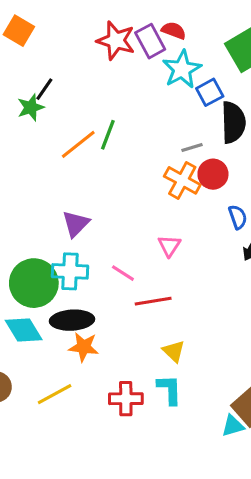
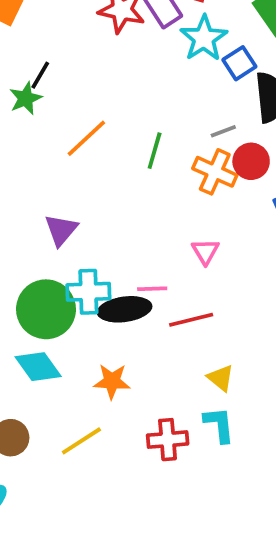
green line: (108, 135) -> (155, 151), moved
purple triangle: (76, 224) -> (61, 230), moved
pink line: (123, 273) -> (152, 289), turned -30
black ellipse: (72, 320) -> (125, 309), moved

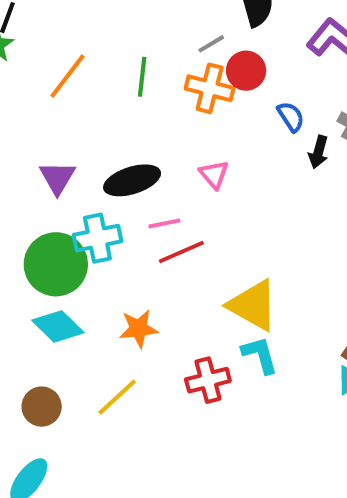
black ellipse: (125, 309) -> (132, 180), moved
red line: (191, 320) -> (181, 252), moved
yellow triangle: (221, 378) -> (253, 305), size x1.8

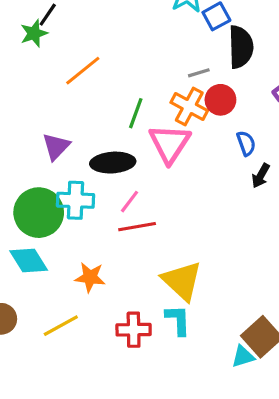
green line: (142, 77) -> (136, 113), moved
pink triangle: (214, 174) -> (170, 144), moved, size x1.8
pink line: (164, 223) -> (129, 202), turned -55

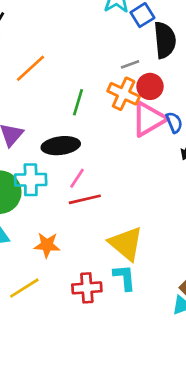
pink triangle: (170, 144) -> (149, 119), moved, turned 30

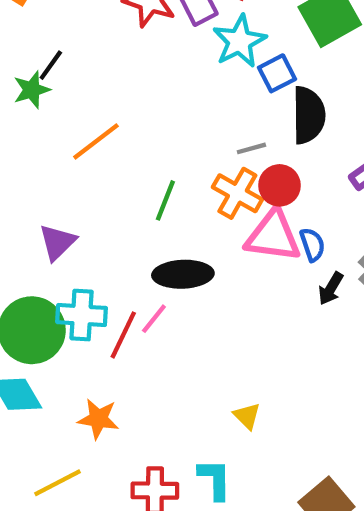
pink triangle: (149, 119) -> (273, 236), turned 33
black ellipse: (61, 146) -> (183, 274), moved
red line: (85, 199) -> (123, 335), moved, turned -56
yellow triangle: (126, 244) -> (247, 416), moved, size x0.5

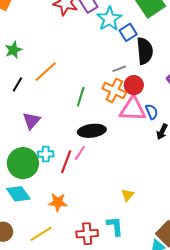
black line: (51, 65) -> (17, 84), moved
cyan cross: (82, 315) -> (46, 154), size x0.7
yellow triangle: (247, 416) -> (128, 195), turned 32

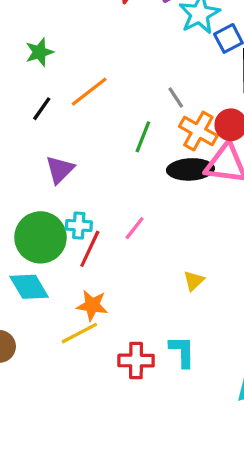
gray line: (119, 69) -> (176, 98), moved, turned 72
black ellipse: (92, 131) -> (190, 169), moved
red line: (66, 162) -> (90, 249), moved
yellow triangle: (128, 195) -> (194, 281), moved
yellow line: (41, 234) -> (79, 333), moved

